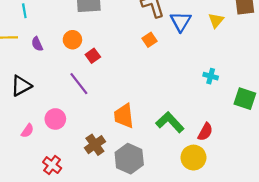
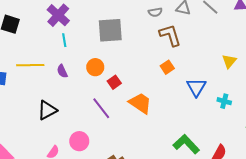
cyan line: (24, 11) -> (64, 40), moved
yellow triangle: (216, 20) -> (229, 61), moved
blue triangle: (181, 22) -> (196, 87), moved
orange trapezoid: (124, 116) -> (140, 103), moved, turned 130

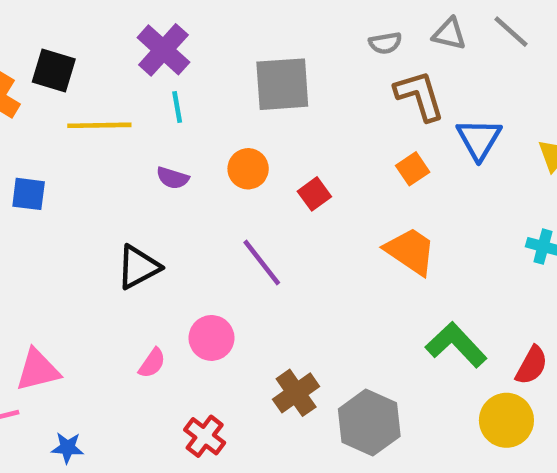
yellow line: (30, 65) -> (99, 125), moved
purple semicircle: (62, 71) -> (173, 178), turned -48
red square: (114, 82) -> (314, 194), moved
blue triangle: (196, 87) -> (479, 139), moved
orange trapezoid: (140, 103) -> (410, 251), moved

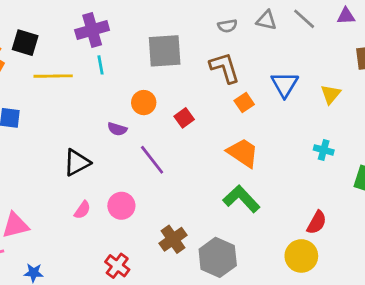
purple cross: (163, 50) -> (92, 30), turned 32
brown L-shape: (420, 96) -> (225, 68), moved
purple semicircle: (173, 178) -> (117, 129), moved
green L-shape: (456, 345) -> (241, 199), moved
pink semicircle: (152, 363) -> (82, 210), moved

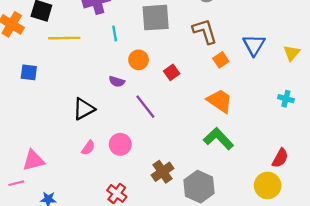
cyan line: (100, 65) -> (115, 34), moved

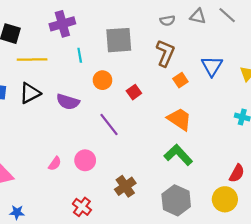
brown L-shape: (205, 31) -> (165, 53), turned 40
purple semicircle: (117, 82) -> (68, 102), moved, size x1.5
black triangle: (84, 109) -> (30, 93), moved
gray hexagon: (199, 187) -> (176, 200), moved

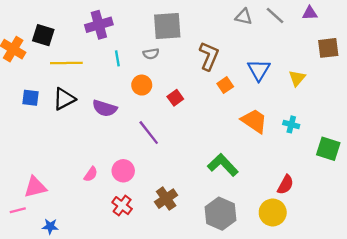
gray semicircle: (167, 21) -> (151, 54), moved
gray square: (119, 40) -> (167, 26), moved
orange trapezoid: (179, 119) -> (254, 121), moved
red cross: (82, 207) -> (122, 206), moved

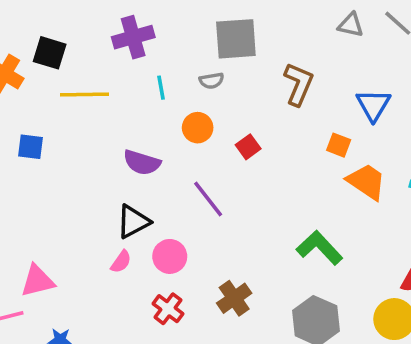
orange square: (225, 85) -> (339, 145), moved, turned -35
black triangle: (64, 99) -> (133, 222), moved

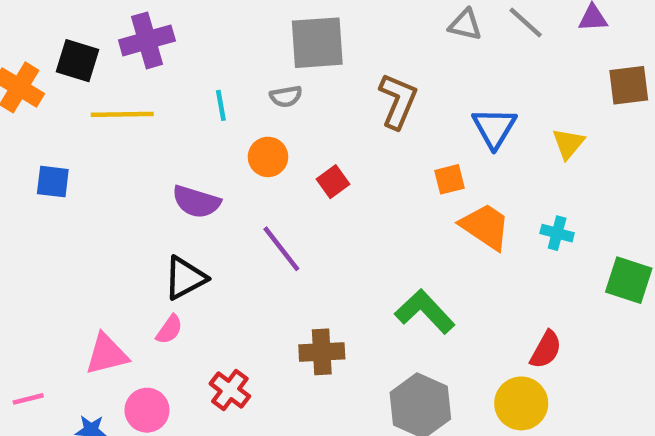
purple cross: (133, 37) -> (147, 40), moved
orange square: (339, 145) -> (449, 179), turned -35
pink circle: (170, 256) -> (147, 410), moved
pink triangle: (37, 281) -> (107, 354), moved
brown cross: (234, 298) -> (322, 352), moved, turned 32

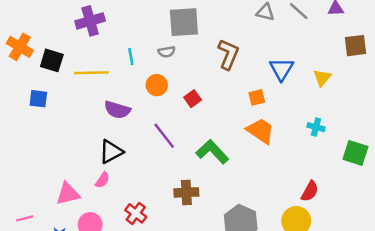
black square: (78, 61) -> (52, 60), moved
yellow line: (122, 114) -> (91, 73), moved
orange trapezoid: (485, 226) -> (260, 131), moved
green L-shape: (425, 312) -> (212, 152), moved

